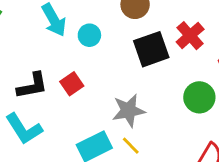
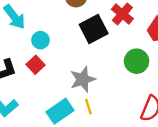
cyan circle: (89, 35) -> (40, 40), moved
yellow line: (131, 146) -> (88, 107), turned 35

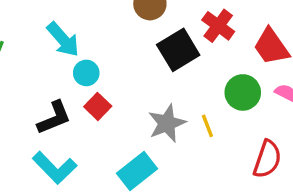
cyan circle: (40, 40) -> (86, 73), moved
yellow line: (88, 107) -> (207, 126), moved

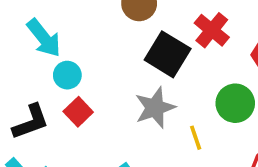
black square: (178, 50) -> (168, 54), turned -30
gray star: (167, 123) -> (155, 108), moved

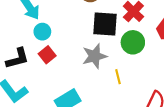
black square: (168, 54) -> (105, 24), turned -32
green circle: (235, 103) -> (133, 42), moved

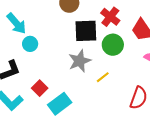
red square: (47, 55) -> (40, 88), moved
yellow line: (118, 77) -> (103, 77), turned 72

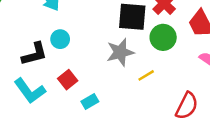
cyan circle: (30, 44) -> (60, 39), moved
cyan rectangle: (60, 104) -> (90, 102), size x0.6

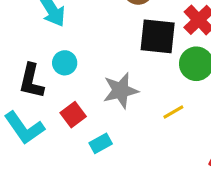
gray star: (120, 52) -> (121, 91), moved
black L-shape: (34, 54) -> (31, 81), turned 116

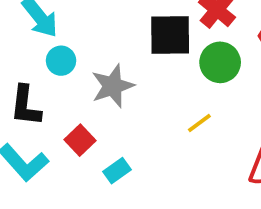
cyan circle: (65, 63) -> (61, 61), moved
gray star: (121, 91) -> (113, 86), moved

